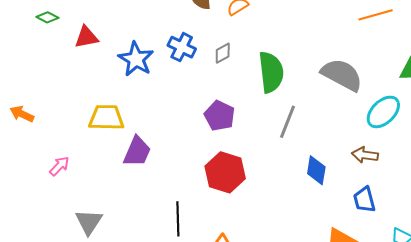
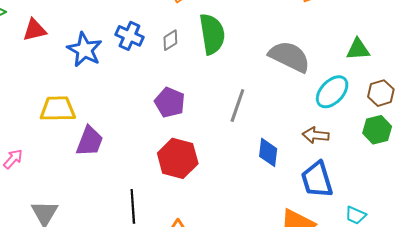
green semicircle: (271, 72) -> (212, 34), moved
blue trapezoid: (364, 200) -> (317, 180), size x1.4

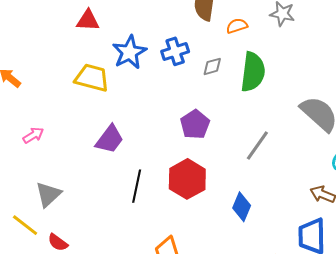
blue cross: (129, 36) -> (175, 51), turned 32
yellow trapezoid: (58, 109) -> (92, 78), moved
blue diamond: (268, 152) -> (242, 207), moved
black line: (133, 206) -> (137, 186), moved

